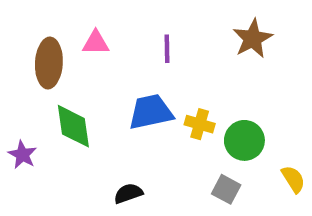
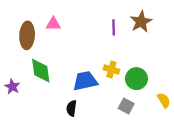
purple line: (167, 49) -> (114, 27), moved
blue trapezoid: (151, 112) -> (85, 81), moved
black semicircle: (128, 193) -> (72, 108), turned -63

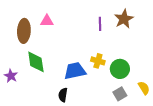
gray square: (126, 106) -> (120, 94), moved, turned 32

